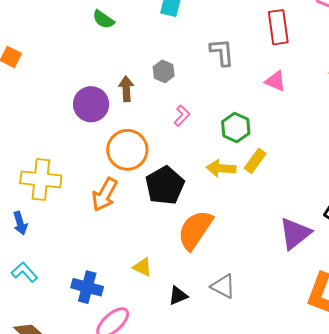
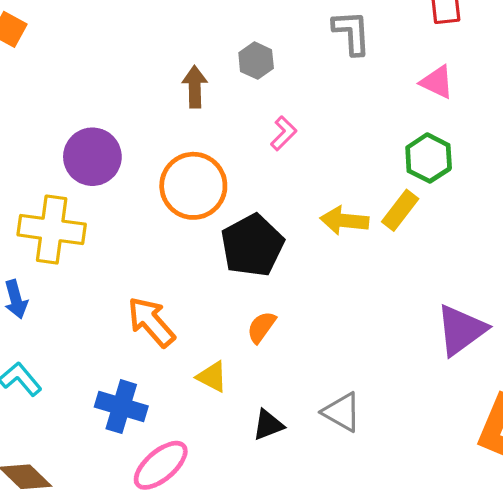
purple circle: (91, 104) -> (92, 157), moved
green hexagon: (236, 128) -> (429, 158), moved
orange arrow: (105, 194) -> (151, 322), moved, turned 108
orange semicircle: (195, 230) -> (261, 327), moved, size x0.5

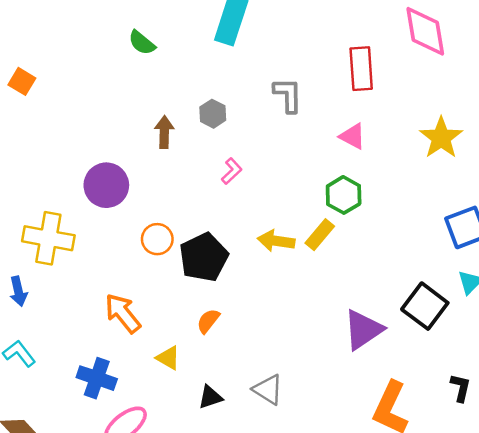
purple circle: (92, 157) -> (106, 185), moved
orange circle: (193, 186) -> (157, 239), moved, size x0.6

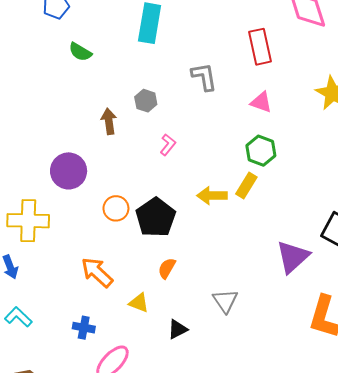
blue cross: (97, 378) -> (84, 328), size x0.7
gray triangle: (268, 390) -> (225, 301), moved, turned 32

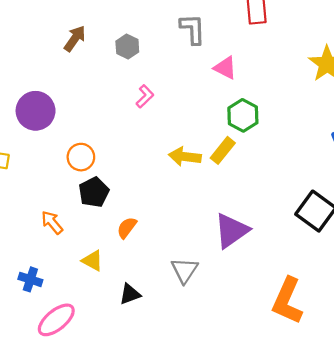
pink triangle: (261, 102) -> (225, 68), moved
brown arrow: (109, 121) -> (75, 38), moved, turned 35
black pentagon: (156, 217) -> (94, 192), moved, size x0.7
purple triangle: (293, 257) -> (232, 231), moved
orange arrow: (97, 272) -> (52, 222), size x0.7

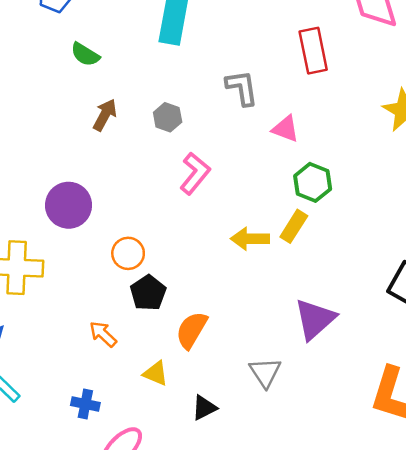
pink L-shape: (145, 96) -> (195, 173), size x1.5
orange semicircle: (127, 228) -> (192, 330), size x1.4

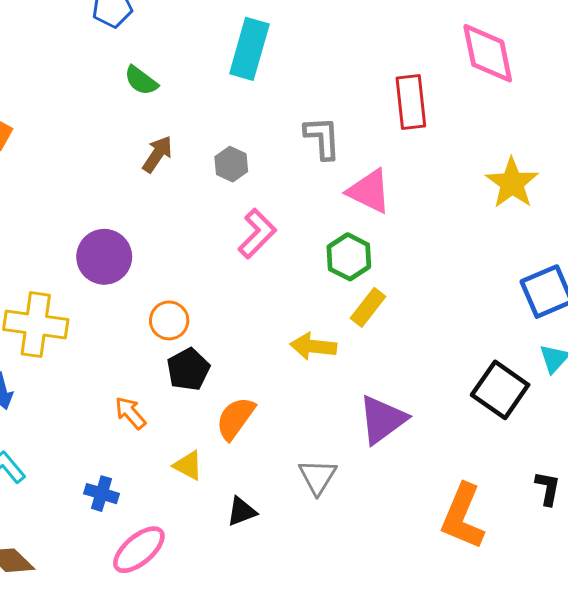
pink triangle: (285, 129) -> (369, 191), size x1.4
green hexagon: (313, 182) -> (349, 257), moved
yellow arrow: (250, 239) -> (313, 346), moved

